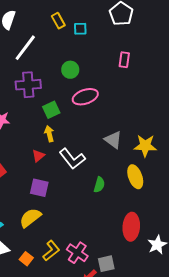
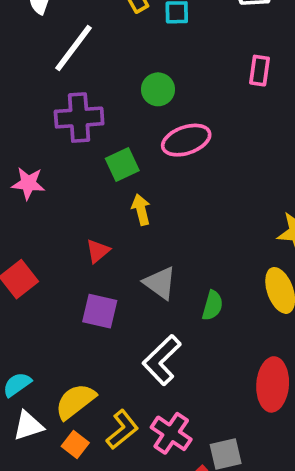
yellow arrow: (49, 134) -> (141, 210), moved
gray triangle: (113, 140) -> (160, 283), moved
white L-shape: (72, 159) -> (162, 360), moved, turned 84
yellow semicircle: (30, 218) -> (75, 401), moved

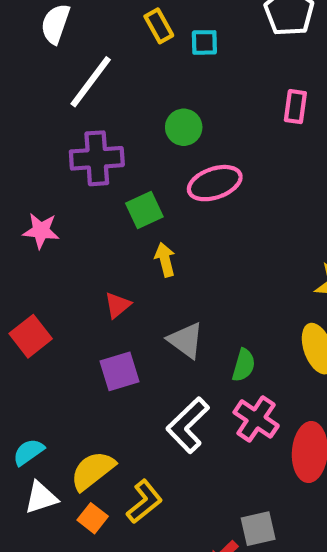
purple square: (100, 311) -> (120, 371), turned -30
pink cross: (171, 433) -> (256, 419), moved

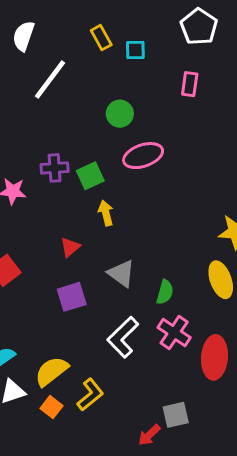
pink rectangle: (295, 107) -> (190, 84), moved
purple cross: (97, 158) -> (55, 168), moved, size x0.7

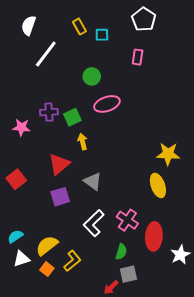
red triangle: (70, 247) -> (59, 164), size x1.6
green semicircle: (165, 292) -> (121, 252), moved

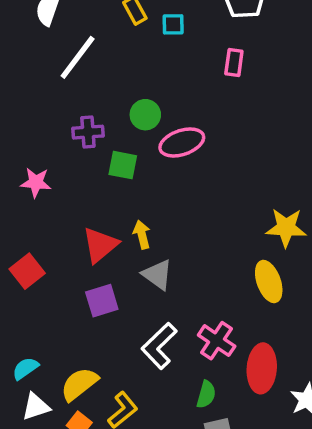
green circle: (92, 76) -> (145, 115), moved
purple cross: (49, 112) -> (88, 132), moved
green square: (72, 117) -> (123, 165), turned 36
yellow arrow: (83, 142) -> (142, 235), moved

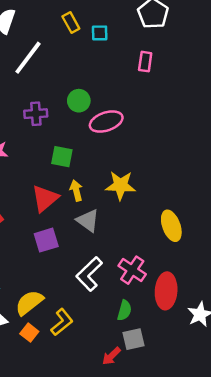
green square: (123, 165) -> (62, 157), moved
yellow star: (286, 228) -> (120, 185), moved

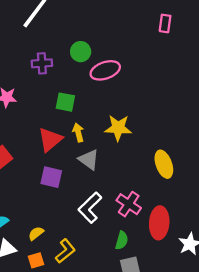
pink rectangle: (145, 62) -> (165, 23), moved
purple square: (46, 240) -> (51, 177), turned 30
yellow semicircle: (29, 303) -> (36, 233), size x0.6
orange square: (29, 333) -> (36, 260), turned 35

